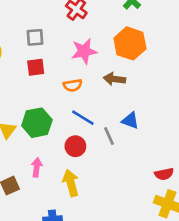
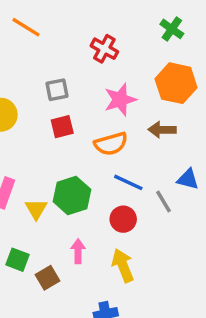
orange semicircle: (73, 85) -> (111, 144), size x1.4

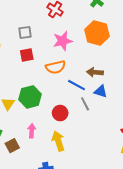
brown arrow: (162, 130) -> (95, 72), moved
blue line: (128, 182) -> (76, 85), moved

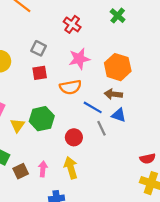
gray square: (25, 33) -> (39, 48), turned 32
orange hexagon: (97, 33) -> (118, 67), moved
pink arrow: (32, 131) -> (43, 169), moved

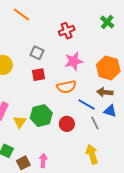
red cross: (72, 24) -> (67, 31), turned 35
red circle: (74, 137) -> (67, 124), moved
yellow arrow: (71, 168) -> (92, 154), moved

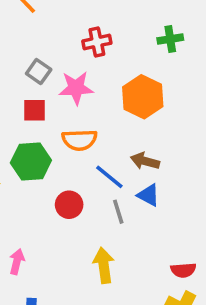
green cross: (107, 22) -> (170, 39), turned 32
pink star: (74, 61) -> (76, 88), moved
orange hexagon: (108, 68) -> (143, 97), moved
green hexagon: (41, 116) -> (31, 162), moved

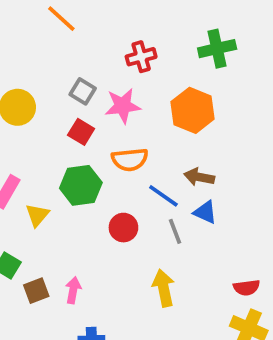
green cross: (170, 39) -> (217, 49), size x1.4
red square: (35, 110) -> (81, 132), turned 35

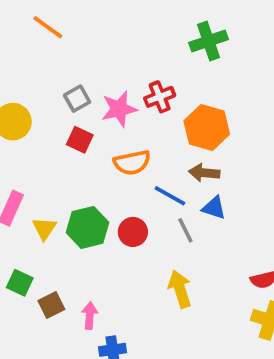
red cross: (141, 57) -> (160, 97), moved
gray square: (83, 91) -> (77, 99), turned 35
orange hexagon: (193, 110) -> (207, 128), moved
green hexagon: (81, 185) -> (88, 227), moved
pink arrow: (73, 290) -> (90, 316), moved

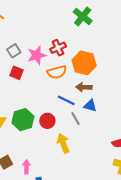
green cross: (208, 41) -> (83, 16), turned -30
orange semicircle: (132, 163) -> (57, 72), moved
yellow arrow: (180, 289) -> (63, 143), moved

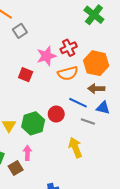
gray square: (14, 51) -> (20, 31), moved
gray line: (75, 119) -> (88, 121), turned -40
red circle: (47, 121) -> (56, 114), moved
pink arrow: (26, 167) -> (27, 153), moved

